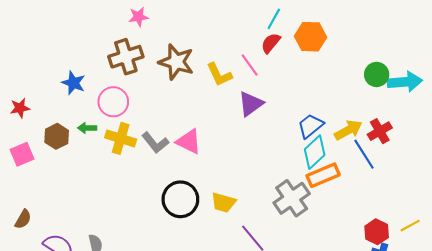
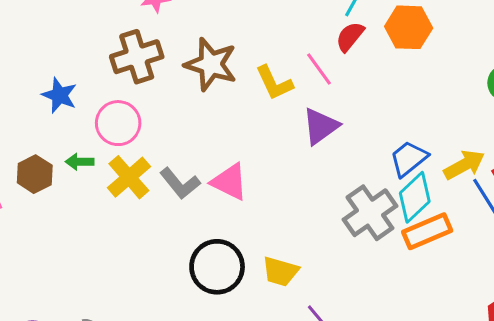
yellow cross: (121, 138) -> (129, 177), turned 32
gray cross: (292, 198) -> (370, 213), moved

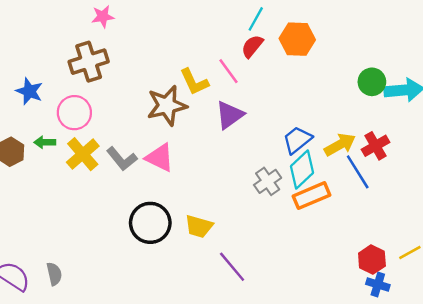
brown star: (211, 64) -> (167, 106), moved, turned -30
gray cross: (370, 213) -> (268, 181), size x0.7

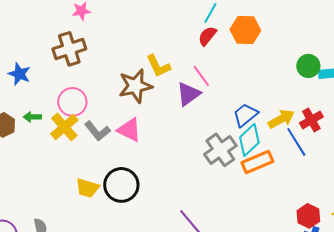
pink line: (228, 71) -> (201, 76), moved
pink circle: (74, 113) -> (72, 102), moved
gray cross: (268, 181) -> (220, 150), size x1.4
yellow trapezoid: (199, 226) -> (87, 188), moved

